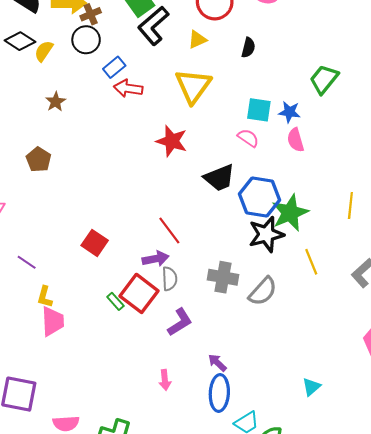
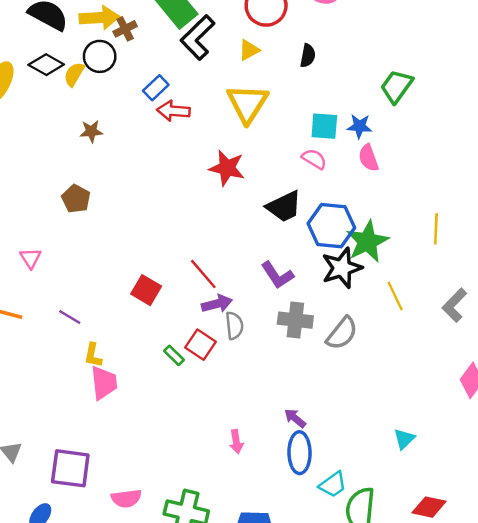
black circle: (86, 40) -> (100, 56), moved
brown star: (56, 102) -> (91, 131), turned 30
red line: (169, 230) -> (203, 274), moved
red square: (139, 293) -> (201, 345), size x0.7
purple L-shape: (180, 322) -> (277, 275), moved, turned 92

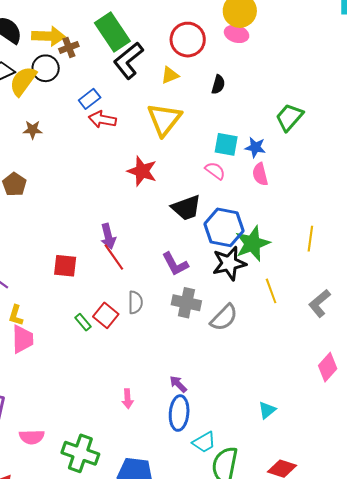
yellow semicircle: (74, 74) -> (23, 81), size x1.5
red square: (146, 290) -> (65, 266), turned -30
purple arrow: (217, 304) -> (108, 236), moved, turned 85

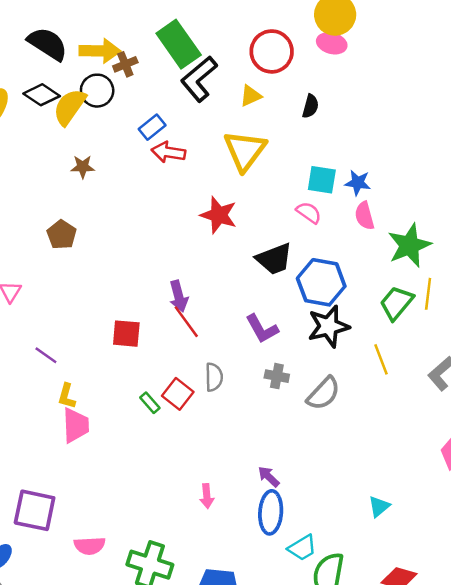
green trapezoid: (289, 117) -> (396, 303), moved
green star: (252, 244) -> (409, 245), moved
gray cross: (186, 303) -> (277, 376), size x0.7

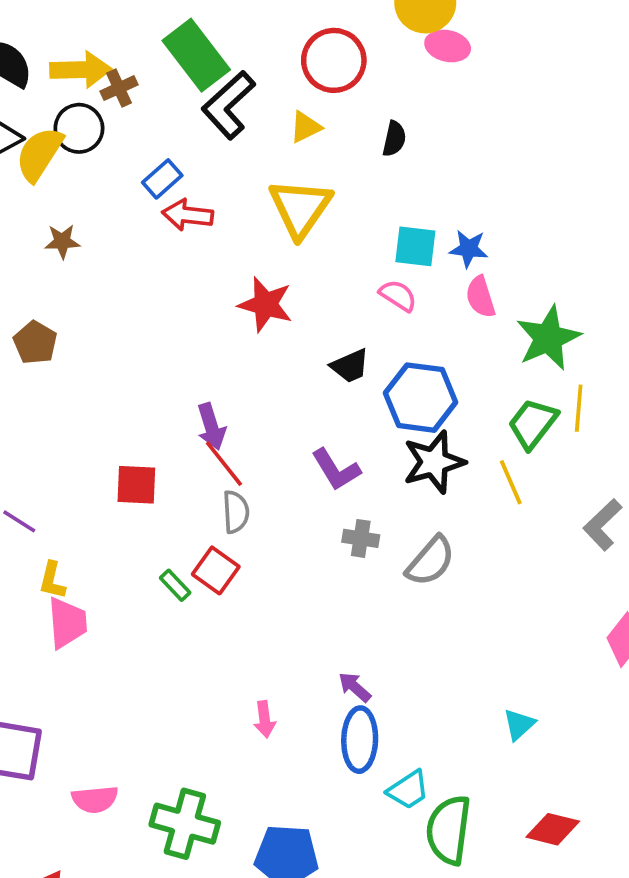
pink ellipse: (332, 43) -> (448, 46), moved
black trapezoid: (274, 259) -> (350, 366), size x0.7
yellow line: (381, 359) -> (511, 482), moved
gray semicircle: (214, 377) -> (236, 512), moved

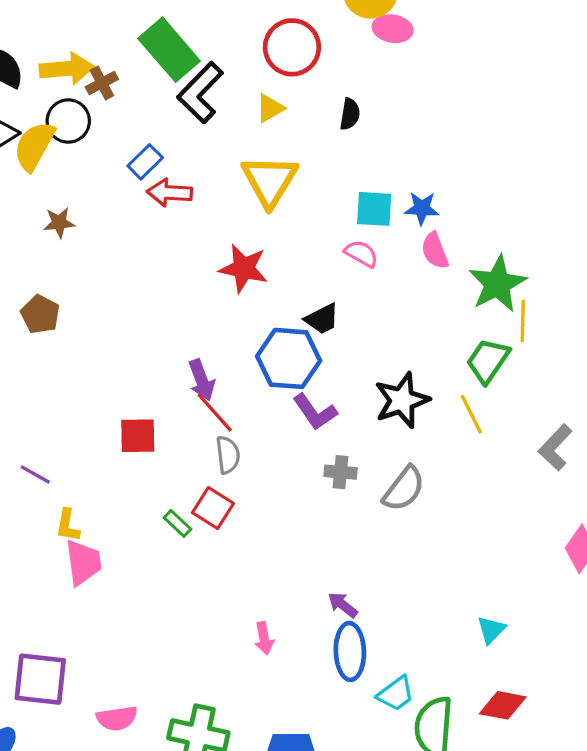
blue hexagon: (421, 398) -> (289, 358), moved
yellow line: (579, 408) -> (523, 321), moved
red diamond: (553, 829) -> (503, 705), moved

